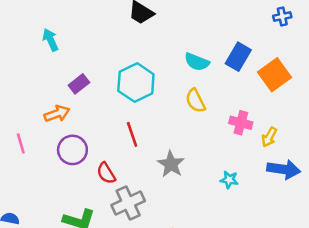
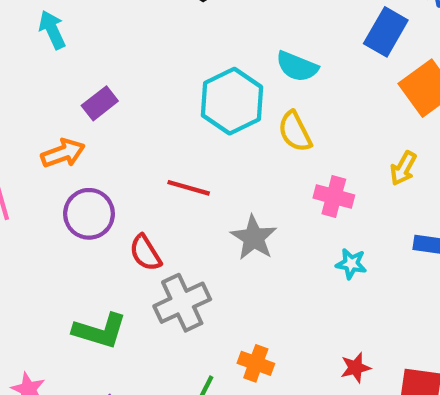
blue rectangle: (238, 57) -> (386, 32), moved
cyan hexagon: (136, 83) -> (232, 101), moved
pink cross: (241, 123) -> (334, 197), moved
red line: (132, 134) -> (189, 188), turned -55
yellow arrow: (269, 137) -> (403, 168), moved

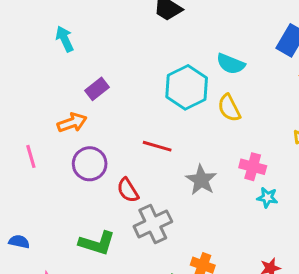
pink cross: (334, 197) -> (253, 167), moved

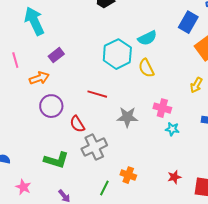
cyan arrow: (65, 39) -> (34, 21), size x1.6
cyan semicircle: (231, 64) -> (147, 38), turned -48
pink line: (31, 156) -> (15, 60), moved
gray star: (201, 180) -> (127, 117), turned -30

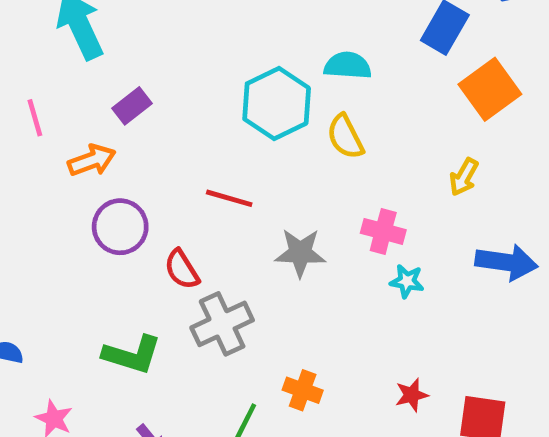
cyan semicircle: (147, 38) -> (348, 66), turned -150

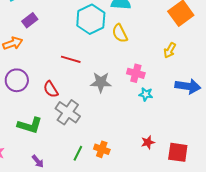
purple circle: (120, 227) -> (17, 80), moved
gray cross: (222, 324) -> (68, 112), turned -30
orange cross: (303, 390) -> (102, 149), moved

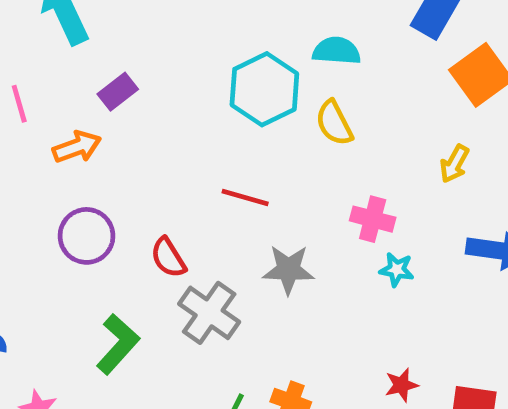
red line: (71, 59) -> (245, 197), moved
gray star: (101, 82) -> (288, 270), moved
green L-shape: (30, 125) -> (118, 344), turned -65

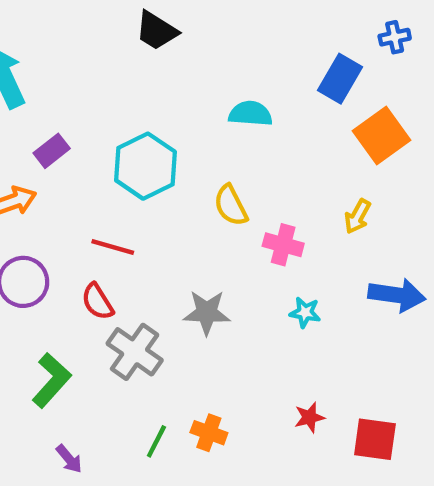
cyan hexagon: (264, 89) -> (146, 166), moved
yellow semicircle: (334, 123) -> (231, 205), moved
red line: (245, 197) -> (113, 247), moved
pink cross: (373, 219) -> (283, 245), moved

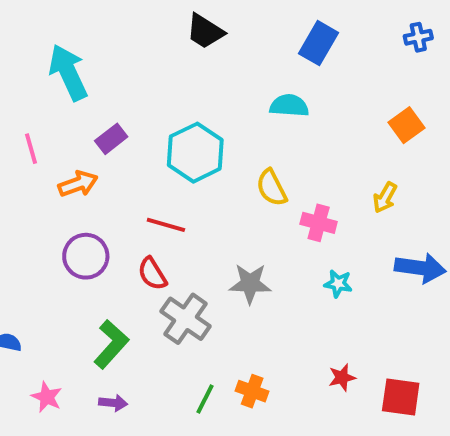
blue rectangle: (340, 79) -> (319, 43), moved
orange square: (382, 135) -> (407, 125), size x0.7
purple arrow: (69, 459) -> (113, 403), moved, turned -44

